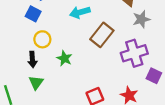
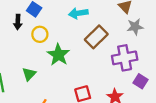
green star: (64, 58) -> (58, 55), size x1.5
black arrow: (32, 59) -> (18, 22), moved

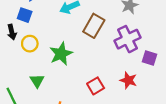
yellow circle: (40, 34) -> (30, 44), moved
green star: (58, 55) -> (61, 54), turned 30

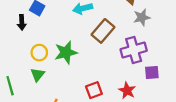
yellow circle: (30, 44) -> (39, 53), moved
purple square: (150, 58) -> (152, 72), turned -32

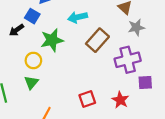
black arrow: (22, 22) -> (16, 30), turned 56
green star: (66, 52) -> (52, 40), moved

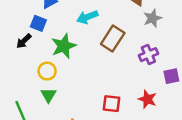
purple cross: (128, 60) -> (148, 55), size x0.7
red square: (87, 99) -> (111, 104), turned 35

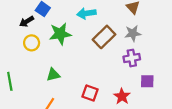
gray star: (152, 18) -> (133, 33), moved
yellow circle: (47, 71) -> (32, 43), moved
green triangle: (48, 95) -> (53, 75), moved, turned 32

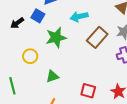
black arrow: (27, 21) -> (17, 23), moved
yellow circle: (32, 43) -> (30, 56), moved

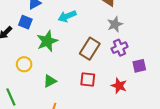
brown rectangle: (97, 37) -> (90, 49), moved
red square: (88, 91) -> (88, 80), moved

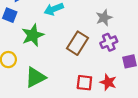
red square: (88, 80) -> (84, 83), moved
green triangle: (50, 81) -> (35, 77), size x1.5

